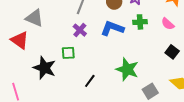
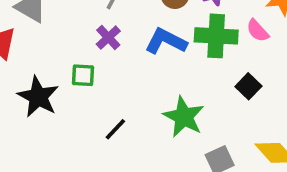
green cross: (140, 22) -> (216, 36), size x1.6
pink semicircle: (168, 24) -> (258, 31), moved
black square: (172, 52) -> (248, 86), moved

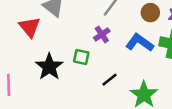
black line: (115, 129) -> (110, 80), moved

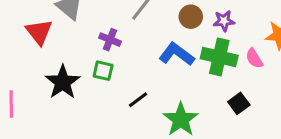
purple cross: (102, 34) -> (110, 40), moved, turned -35

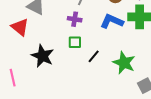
purple cross: (110, 40) -> (75, 19), moved
green square: (103, 71) -> (75, 42), moved

